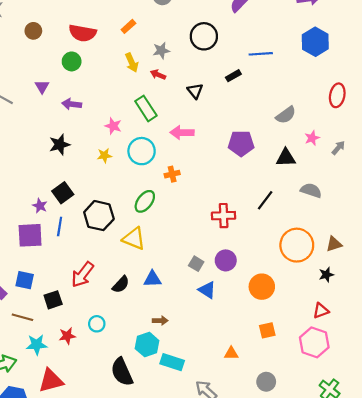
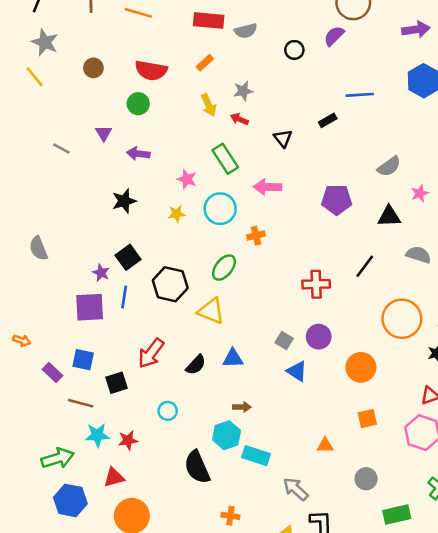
black circle: (204, 36) -> (294, 50), moved, size x0.6
red star: (67, 336) -> (128, 440), moved
red triangle: (51, 381) -> (114, 477), size x0.7

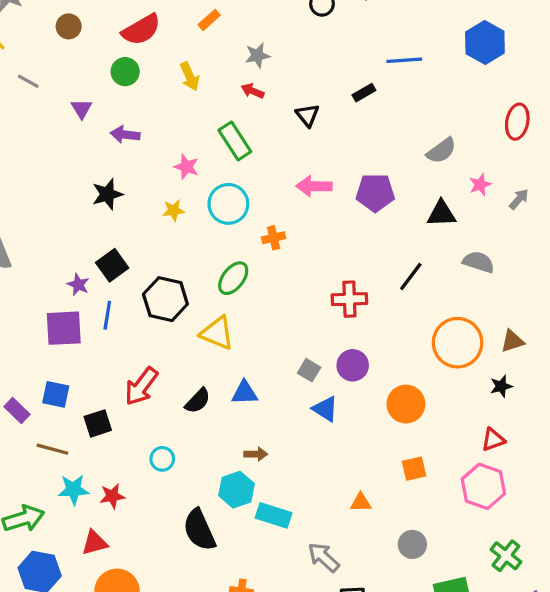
red semicircle: (151, 70) -> (141, 30), turned -40
yellow arrow: (209, 105) -> (190, 76), moved
gray line: (61, 149) -> (28, 81), moved
pink arrow: (267, 187) -> (314, 186), moved

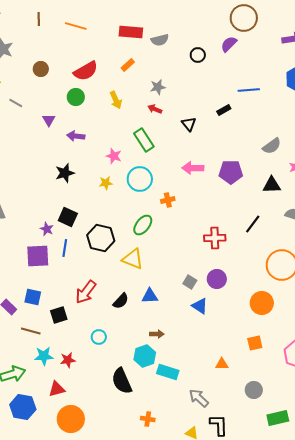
black square: (112, 265) -> (68, 217), turned -30
orange circle: (406, 404) -> (262, 303), moved

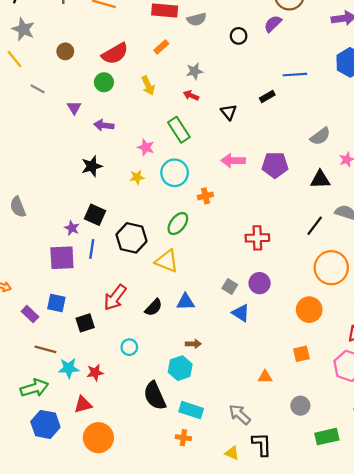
black line: (253, 224) -> (315, 226), moved
brown line: (31, 331) -> (45, 349), moved
cyan rectangle: (168, 372) -> (191, 410), moved

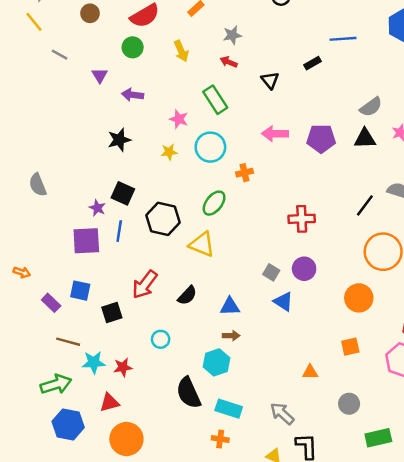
black triangle: (320, 179) -> (365, 139), moved
blue triangle: (186, 302) -> (230, 306), moved

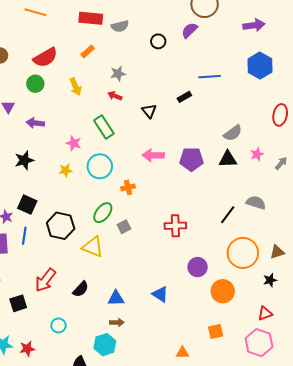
purple circle: (304, 269) -> (198, 267), moved
gray square: (271, 272) -> (124, 227), moved, turned 32

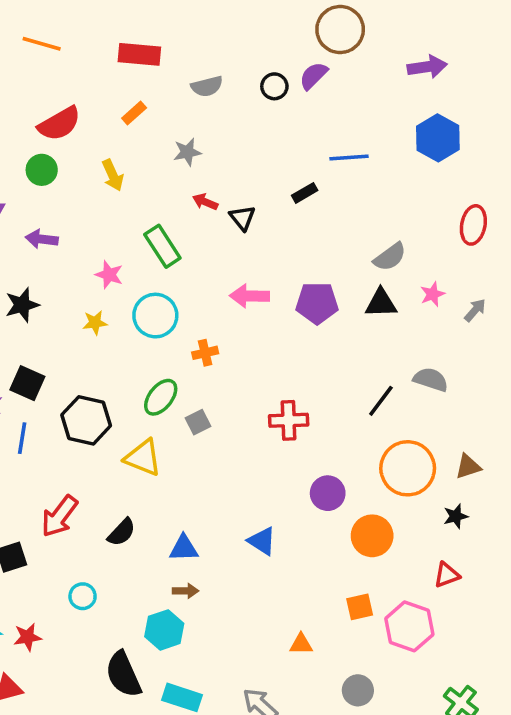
gray semicircle: (120, 26) -> (207, 86), moved
black circle: (158, 41) -> (274, 86), moved
red arrow: (115, 96) -> (205, 202), moved
pink hexagon: (259, 343) -> (409, 626), moved

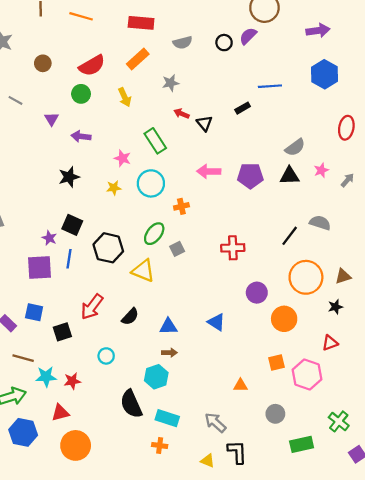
orange rectangle: (134, 113) -> (138, 59), size x1.5

